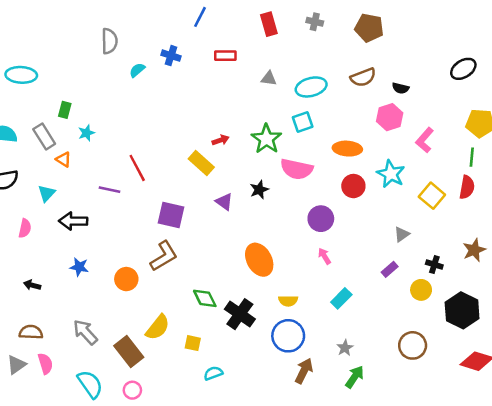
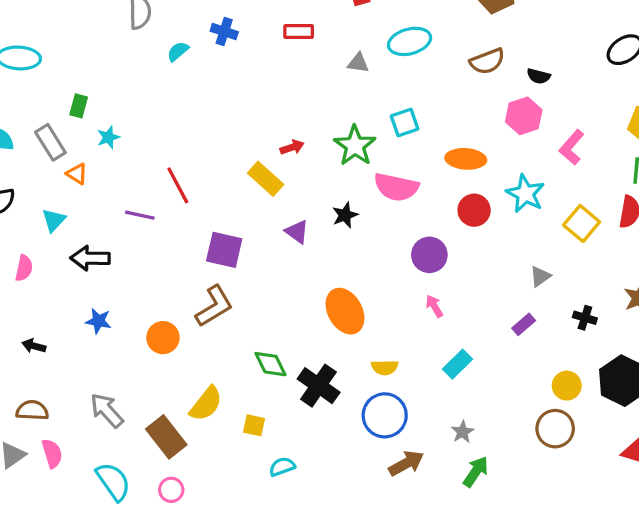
cyan ellipse: (311, 87) -> (410, 41), moved
yellow circle: (421, 290) -> (567, 386), moved
brown arrow: (304, 371) -> (406, 463), turned 35

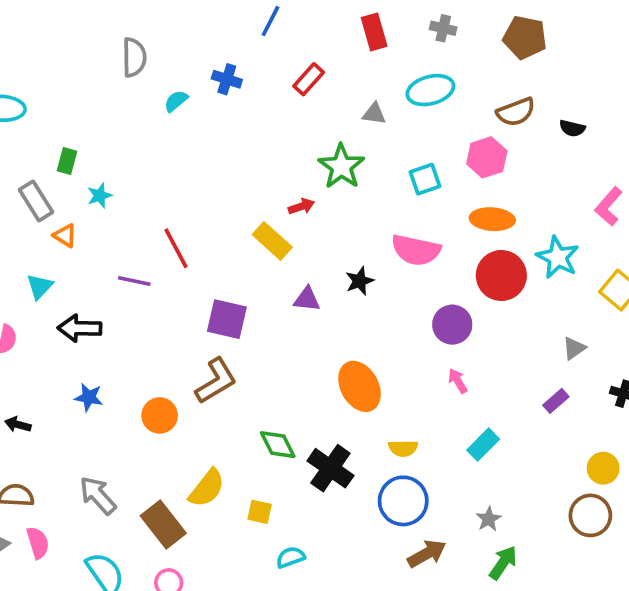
red rectangle: (299, 31) -> (309, 79), turned -48
pink hexagon: (524, 116) -> (487, 157), moved
green star: (355, 146) -> (341, 166), moved
red circle: (474, 210) -> (501, 276), size x1.4
purple triangle: (297, 232) -> (307, 299), turned -30

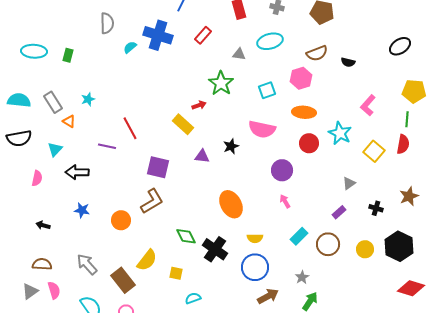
blue cross: (227, 79) -> (158, 35), size x1.8
green rectangle: (67, 161) -> (68, 55), moved
red circle: (501, 276) -> (309, 143), size x0.7
brown circle: (590, 515) -> (328, 244), moved

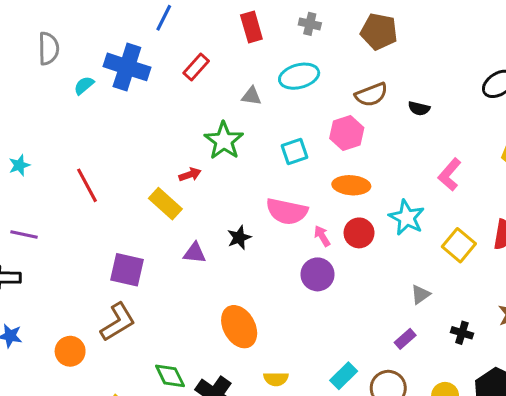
red line: (130, 128) -> (87, 185), moved
purple line: (107, 146) -> (24, 234), moved
pink arrow: (285, 201) -> (322, 236), moved

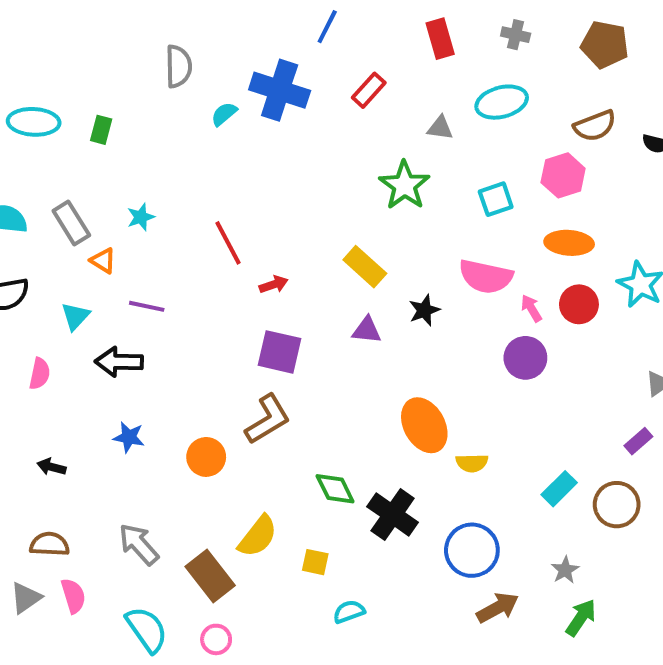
red arrow: (190, 175) -> (274, 284), moved
yellow rectangle: (165, 204) -> (365, 267), moved
yellow semicircle: (276, 379) -> (472, 463), moved

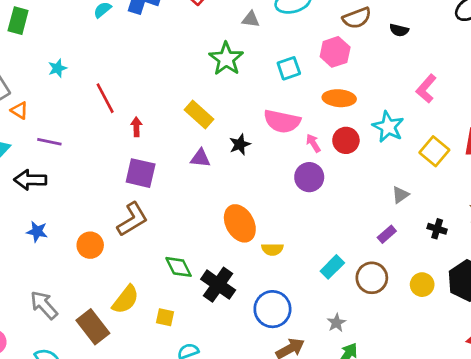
green rectangle: (101, 130) -> (18, 21), size x1.4
cyan star: (141, 217) -> (58, 68), moved
red arrow: (274, 284) -> (136, 127), turned -72

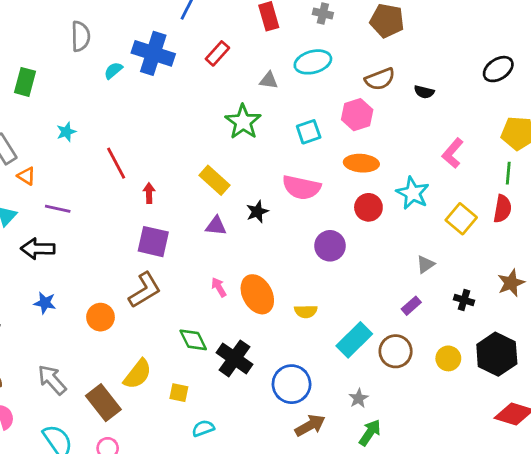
pink arrow: (313, 143) -> (219, 287), moved
yellow semicircle: (272, 249) -> (306, 311), moved
cyan rectangle: (332, 267) -> (354, 340), size x1.4

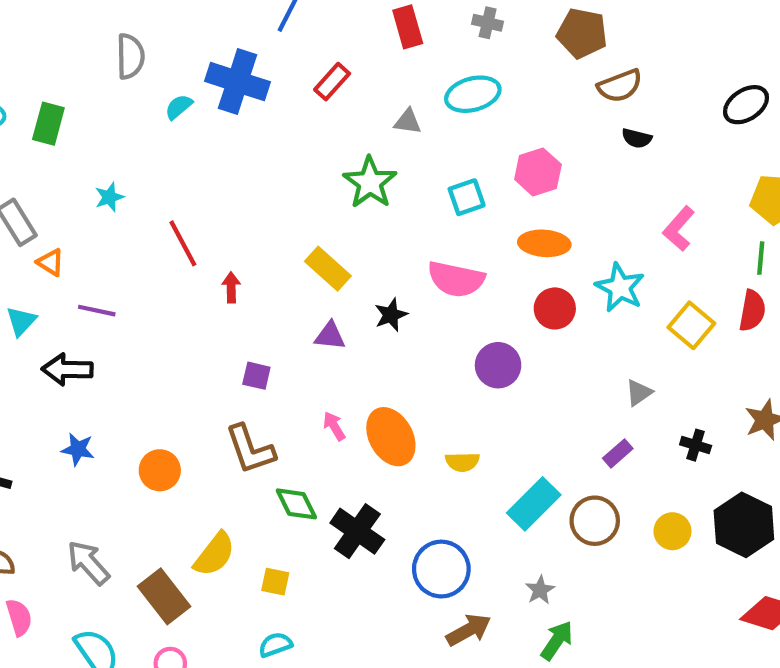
brown semicircle: (380, 79) -> (620, 86), moved
purple square: (153, 242) -> (256, 376), moved, size x0.6
brown L-shape: (145, 290) -> (250, 449), moved, turned 102
cyan semicircle: (203, 428) -> (275, 645), moved

